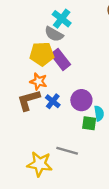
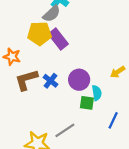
gray semicircle: (54, 34) -> (52, 14), turned -72
orange star: (39, 81) -> (12, 57), moved
gray line: (67, 151) -> (65, 130), turned -50

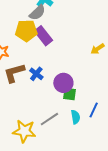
yellow arrow: (118, 72) -> (98, 49), moved
purple circle: (79, 80) -> (63, 83), moved
cyan semicircle: (97, 93) -> (76, 117), moved

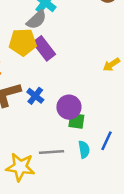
gray line: (49, 119) -> (52, 152), turned 30

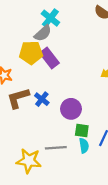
green square: (76, 121) -> (82, 130), moved

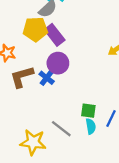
purple circle: (71, 109) -> (58, 63), moved
gray line: (56, 148) -> (61, 129), turned 42

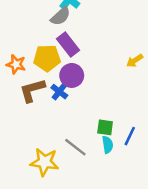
yellow pentagon: (35, 29) -> (47, 58), moved

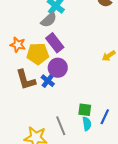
orange star: (16, 64) -> (18, 45), moved
brown L-shape: (32, 90) -> (26, 80), turned -90
gray line: (75, 147) -> (61, 126), turned 30

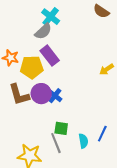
purple circle: (58, 68) -> (41, 94), moved
blue cross: (48, 81) -> (55, 96), moved
green square: (85, 110) -> (61, 128), moved

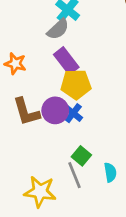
yellow pentagon: (32, 67) -> (76, 84), moved
green square: (61, 128) -> (81, 156), turned 32

